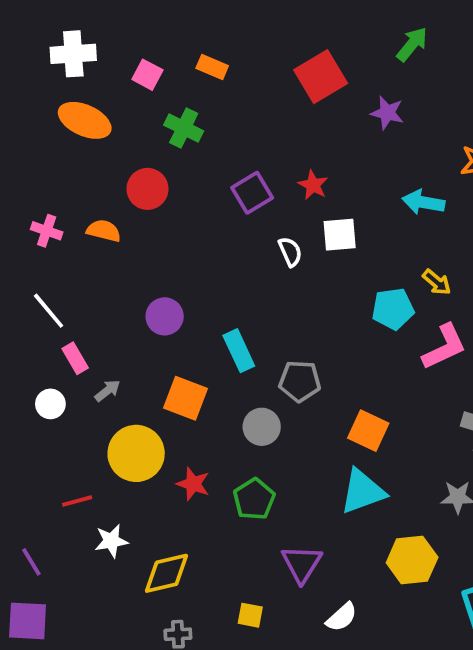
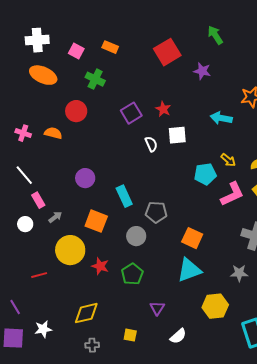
green arrow: (412, 44) -> (215, 35), turned -72
white star: (111, 541) -> (43, 329), moved
purple triangle: (302, 564) -> (157, 308), size x0.7

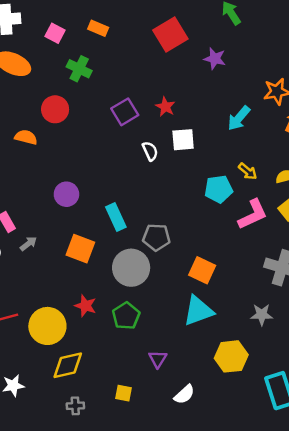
cyan arrow: (221, 118) -> (239, 118), turned -60
gray circle: (136, 236) -> (131, 268), size x1.5
yellow circle: (70, 250) -> (47, 326), moved

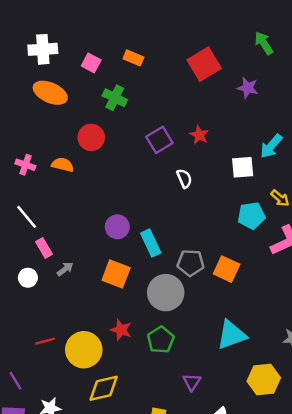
white square: (183, 140) -> (243, 167), moved
purple circle: (66, 194) -> (117, 227), moved
orange square: (202, 270) -> (227, 269), moved

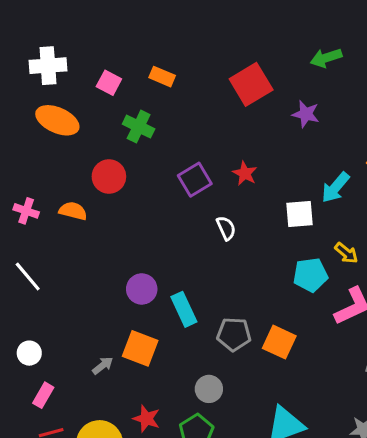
green arrow: (264, 43) -> (326, 58), turned -75
pink rectangle: (44, 248) -> (43, 395), moved, turned 60
gray arrow: (65, 269) -> (103, 366), moved
gray circle: (166, 293) -> (209, 389), moved, size x0.6

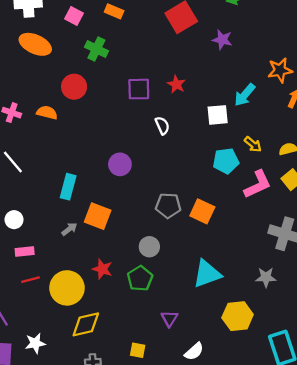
purple square: (195, 180) -> (139, 89), turned 30
purple circle: (142, 289) -> (120, 164), moved
cyan rectangle: (184, 309) -> (68, 187), moved, turned 40
pink rectangle: (43, 395) -> (25, 251), turned 54

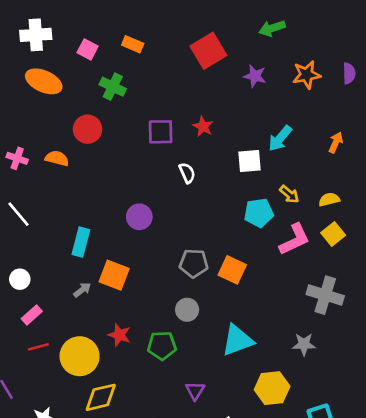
orange star: (280, 70) -> (307, 75), moved
gray circle: (149, 247) -> (187, 310), moved
pink rectangle: (25, 251) -> (32, 315), turned -36
green pentagon: (140, 278) -> (162, 346), turned 30

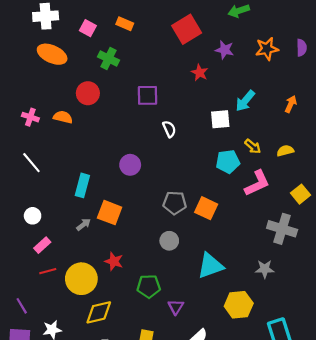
red star: (203, 126) -> (200, 73), moved
yellow square: (333, 234) -> (300, 194), moved
green pentagon: (162, 346) -> (149, 286), moved

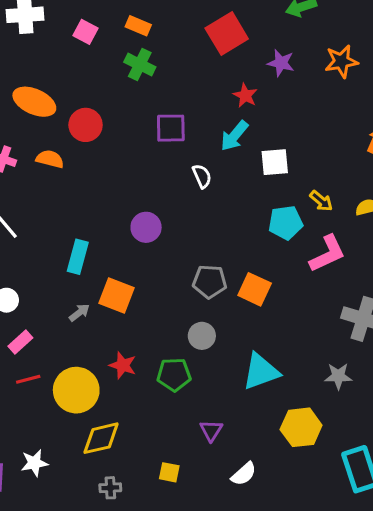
orange ellipse: (52, 54) -> (34, 102), moved
green cross: (108, 59) -> (140, 64), moved
cyan arrow: (245, 101) -> (234, 136), moved
green pentagon: (149, 286) -> (174, 375), moved

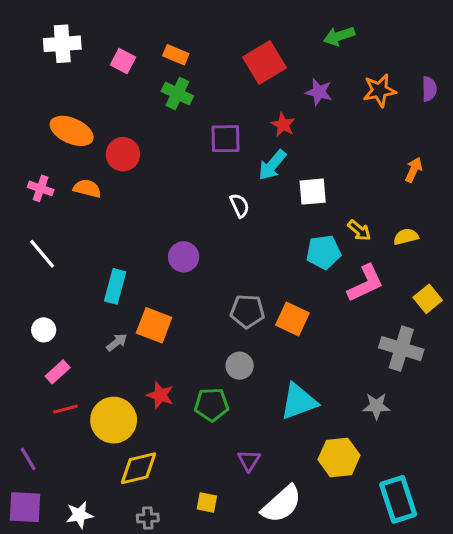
purple square: (171, 128) -> (226, 139), moved
white star: (34, 463) -> (79, 515), moved
white semicircle: (244, 474) -> (282, 504), size x1.6

